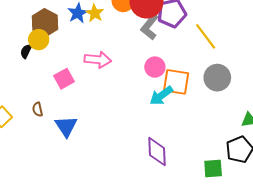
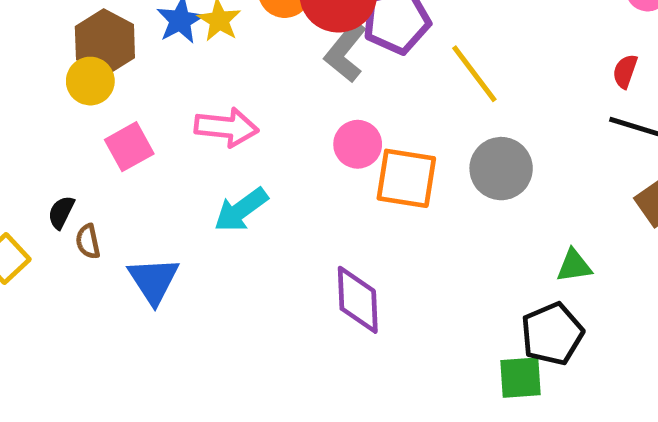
black semicircle: (26, 51) -> (61, 212), moved
pink square: (64, 79) -> (129, 147), moved
cyan arrow: (161, 96) -> (241, 210), moved
purple diamond: (157, 152) -> (358, 300), moved
green square: (213, 169) -> (521, 378), moved

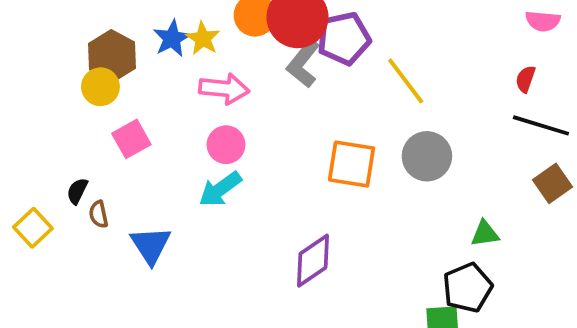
pink arrow: (226, 127) -> (224, 89), moved
pink circle: (358, 144) -> (226, 145), moved
purple diamond: (358, 300) -> (313, 261), turned 58

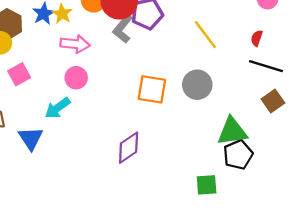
yellow line: (406, 81) -> (205, 35), moved
cyan arrow: (220, 189) -> (58, 108), moved
green triangle: (485, 234) -> (232, 131), size x1.8
black pentagon: (468, 288) -> (238, 155), moved

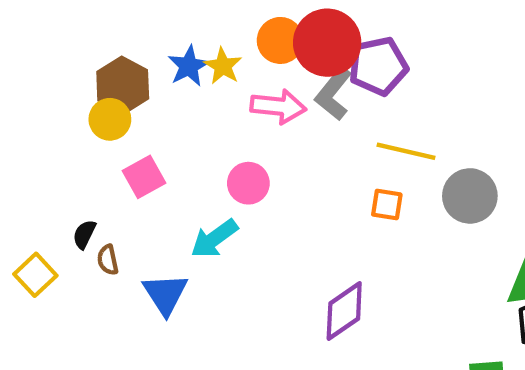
yellow line: (205, 35) -> (406, 151), moved, turned -40
pink arrow: (75, 44) -> (278, 107), moved
orange square: (152, 89) -> (387, 204), size x0.6

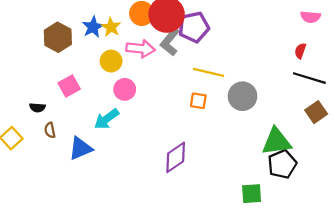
yellow circle: (110, 119) -> (111, 61), moved
black semicircle: (84, 234) -> (37, 108), moved, turned -112
blue triangle: (165, 294) -> (80, 148), turned 40

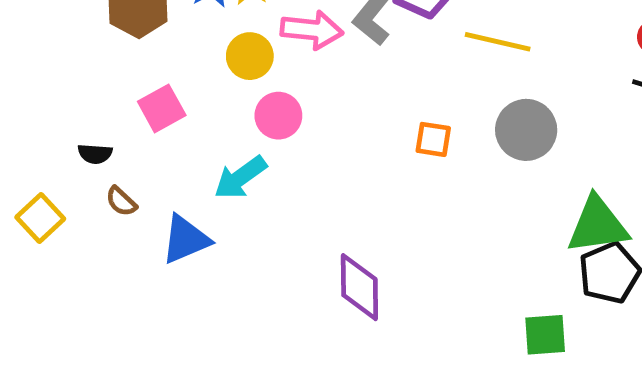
yellow line: (209, 72) -> (498, 42), moved
brown semicircle: (50, 130) -> (121, 201), turned -35
purple diamond: (176, 157) -> (359, 287), moved, turned -56

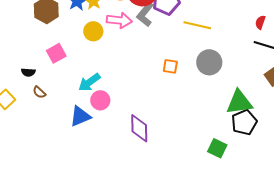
pink circle: (278, 116) -> (100, 100), moved
blue triangle: (186, 239) -> (80, 116), moved
green square: (545, 335) -> (217, 148), turned 30

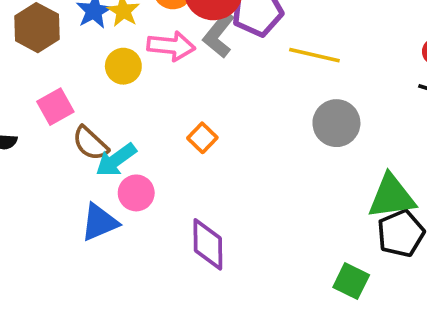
orange square: (170, 66) -> (202, 138), moved, turned 35
brown semicircle: (39, 92) -> (90, 143), moved, size x1.5

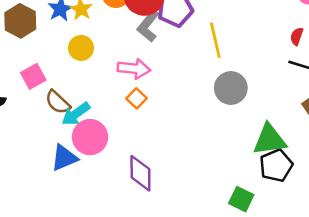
pink arrow: (171, 46) -> (134, 69), moved
yellow line: (314, 55) -> (215, 40), turned 64
pink circle: (136, 193) -> (90, 137), size x1.4

